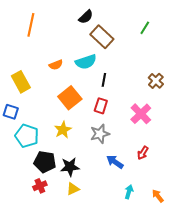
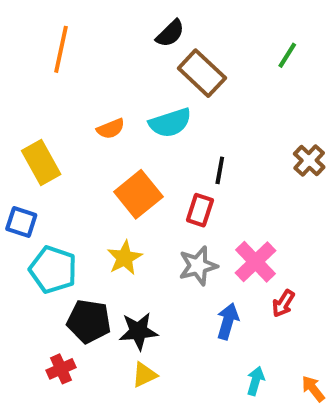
black line: (104, 80) -> (220, 170), moved
pink cross: (141, 114) -> (256, 262), moved
blue arrow: (115, 162) -> (228, 321), turned 72
red cross: (40, 186) -> (61, 369), moved

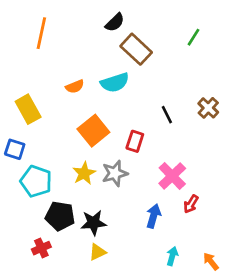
black line: (220, 170) -> (167, 115), moved, turned -36
gray star: (198, 266) -> (115, 173), moved

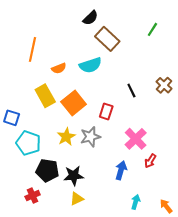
orange line: (41, 33) -> (33, 49), moved
yellow rectangle: (28, 109) -> (45, 96), moved

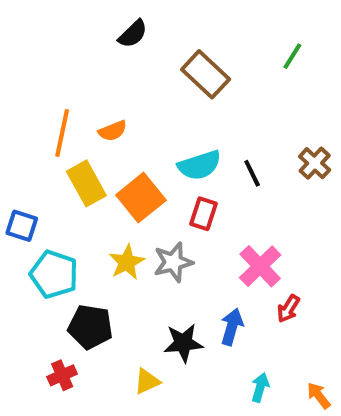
black semicircle: (90, 18) -> (133, 34), moved
orange line: (33, 49) -> (62, 133), moved
cyan semicircle: (90, 65) -> (199, 165), moved
black star: (74, 176) -> (183, 343), moved

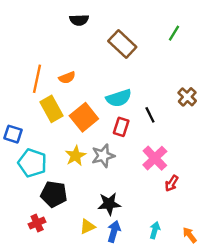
black semicircle: (133, 34) -> (79, 20), turned 42
black line: (252, 173) -> (150, 115), moved
blue arrow: (232, 327) -> (114, 231), moved

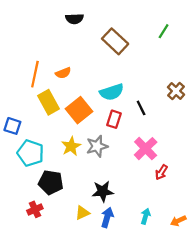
orange arrow: (190, 235) -> (178, 221), turned -77

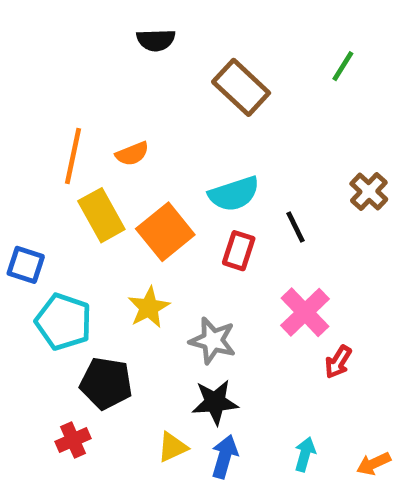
gray star: (97, 146) -> (213, 341), moved, turned 30

